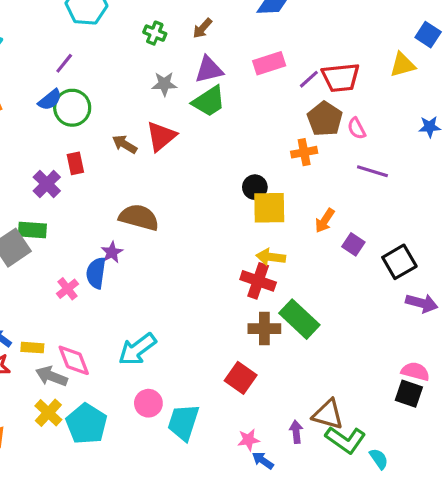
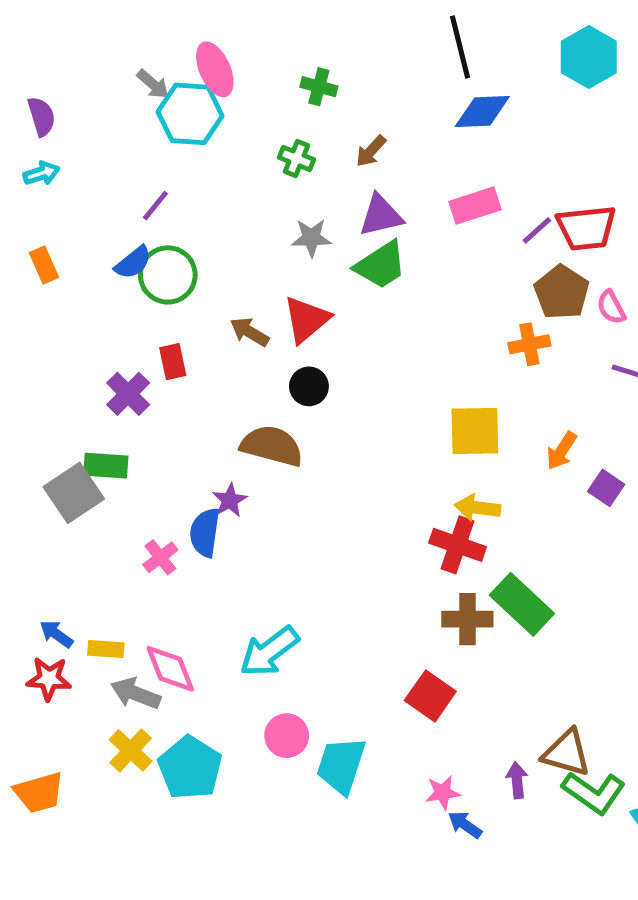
black circle: (255, 187) -> (309, 386), moved

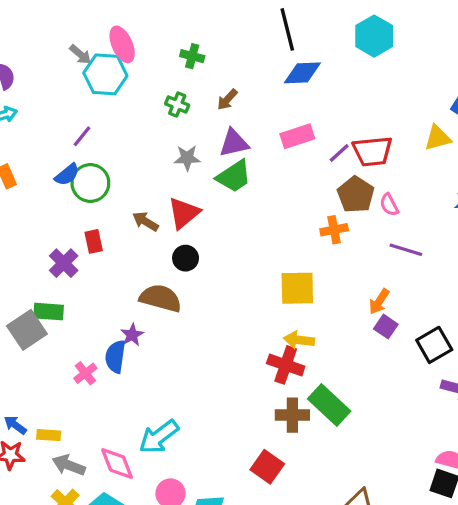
orange arrow: (562, 451) -> (379, 302), moved
pink diamond: (170, 669) -> (117, 463), moved

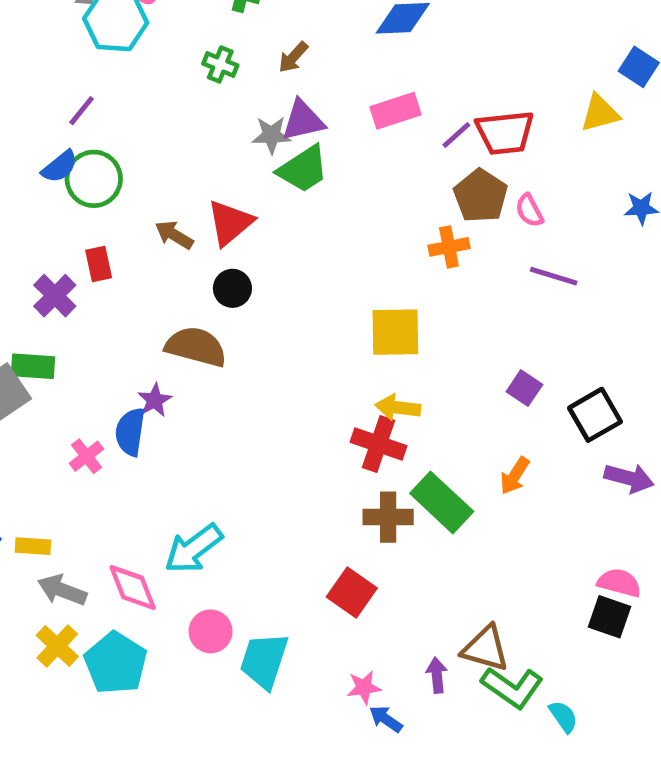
gray star: (187, 158) -> (271, 135), moved
orange arrow: (379, 302) -> (515, 476), moved

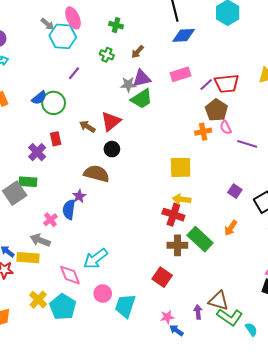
purple line: (82, 111) -> (74, 73), moved
pink semicircle: (529, 210) -> (226, 128), moved
yellow rectangle: (33, 546) -> (28, 258), size x1.5
gray arrow: (62, 590) -> (40, 240), moved

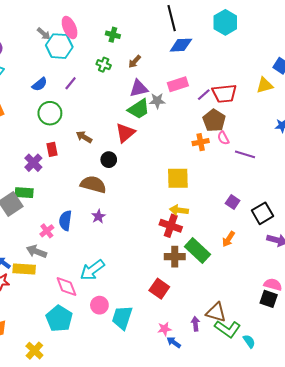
gray star: (128, 85) -> (157, 101), moved
blue semicircle: (39, 98) -> (40, 84), moved
red triangle: (111, 121) -> (125, 133), moved
purple star: (79, 196) -> (98, 216), moved
yellow cross: (38, 300) -> (34, 351), moved

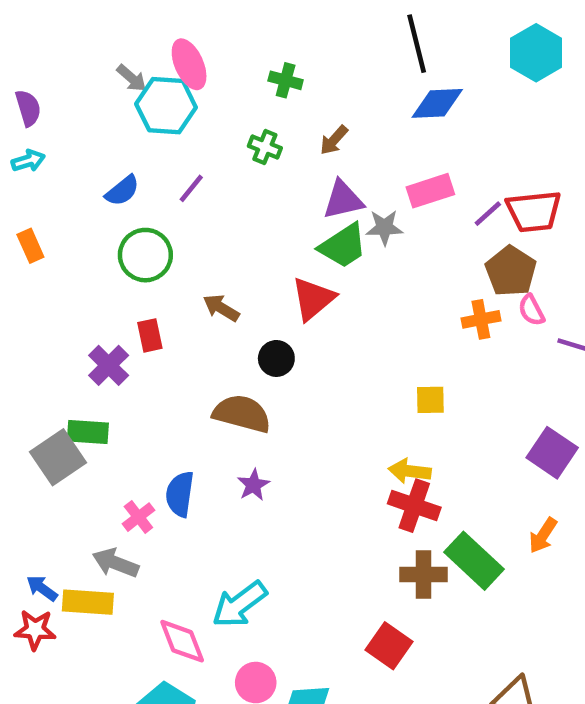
yellow square: (178, 178) -> (430, 400), size x0.6
purple square: (233, 202) -> (552, 453), size x1.5
yellow arrow: (179, 210) -> (410, 471), moved

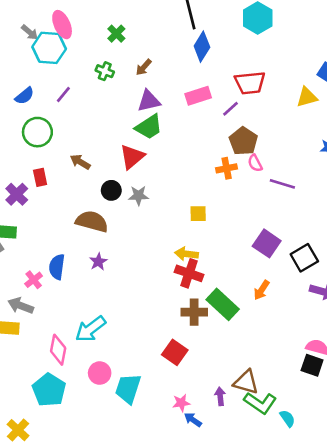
green cross: (286, 80) -> (116, 34), turned 30
blue diamond: (437, 103) -> (202, 47), turned -56
red trapezoid: (534, 211) -> (250, 83), moved
gray star: (384, 227) -> (138, 196), moved
pink diamond: (182, 641) -> (58, 350), turned 32

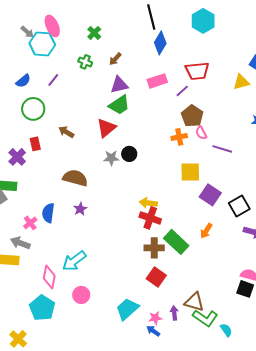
black circle: (111, 190) -> (129, 154), moved
yellow square: (198, 214) -> (190, 172), moved, size x1.5
red square: (175, 352) -> (156, 277), moved
cyan trapezoid: (128, 389) -> (127, 309), moved, turned 30
pink star: (181, 403) -> (155, 318), moved

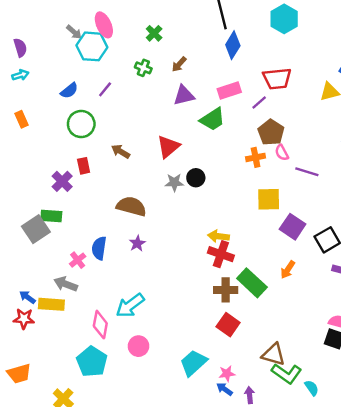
green trapezoid: (119, 105) -> (213, 119), moved
purple arrow: (174, 313) -> (250, 395), moved

